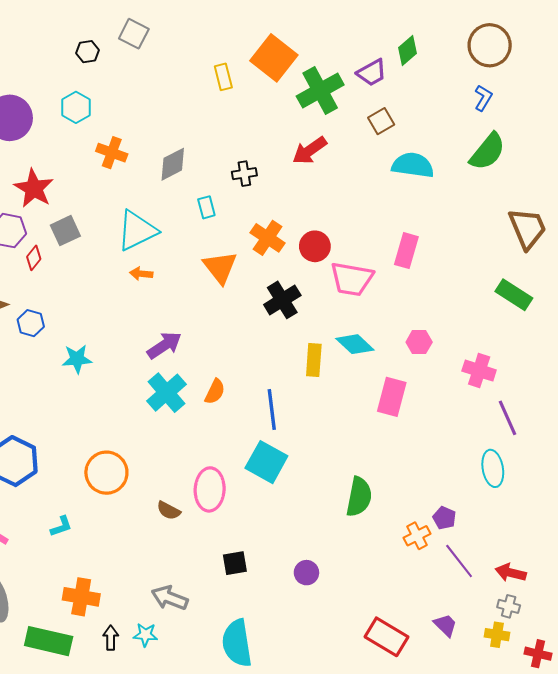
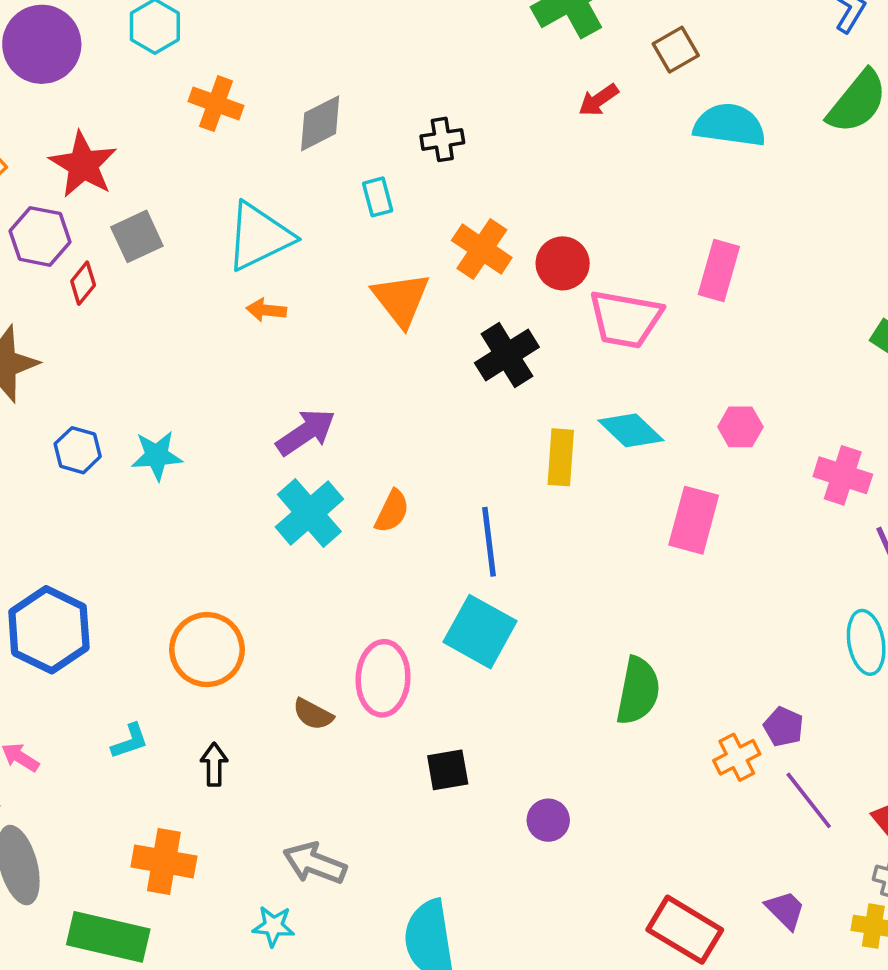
red arrow: (310, 151) -> (599, 100), moved, size x0.7
blue hexagon: (31, 323) -> (78, 450), moved
black square: (235, 563) -> (448, 770), moved
black arrow: (111, 638) -> (214, 764), moved

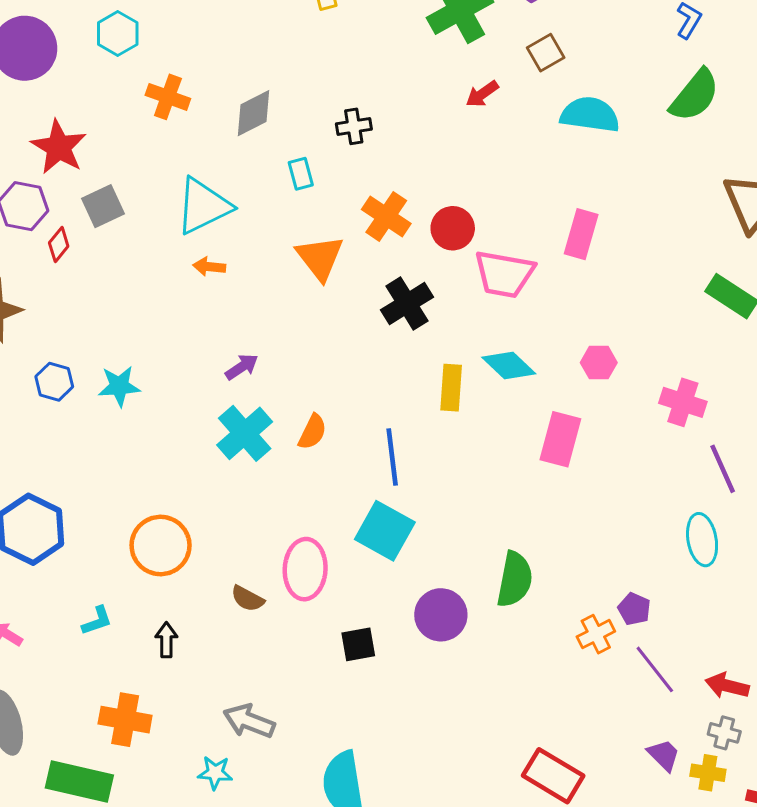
purple arrow: (306, 432) -> (242, 367), size x0.7
purple circle: (548, 820) -> (441, 615), moved, size x1.5
purple trapezoid: (785, 910) -> (664, 755), moved

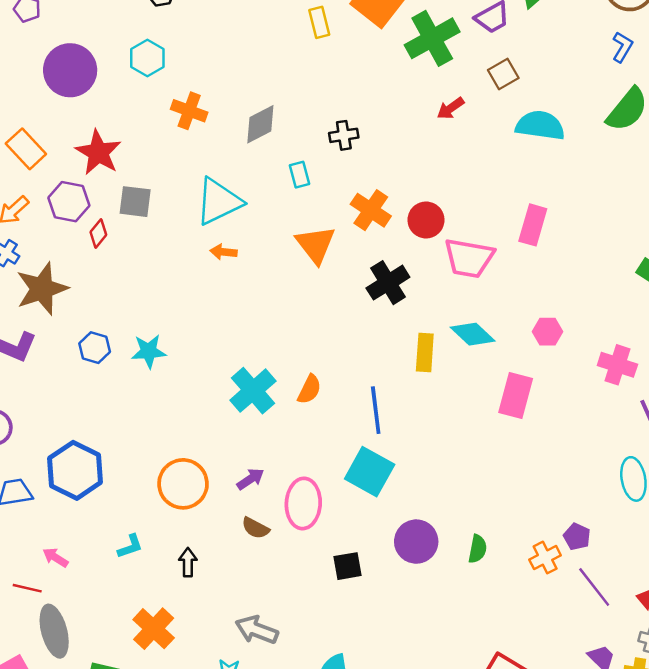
gray square: (103, 206) -> (135, 202), turned 32
purple arrow: (242, 367) -> (251, 479), moved
green semicircle: (515, 579) -> (478, 549), moved, size x0.6
orange cross: (125, 720) -> (154, 629), turned 33

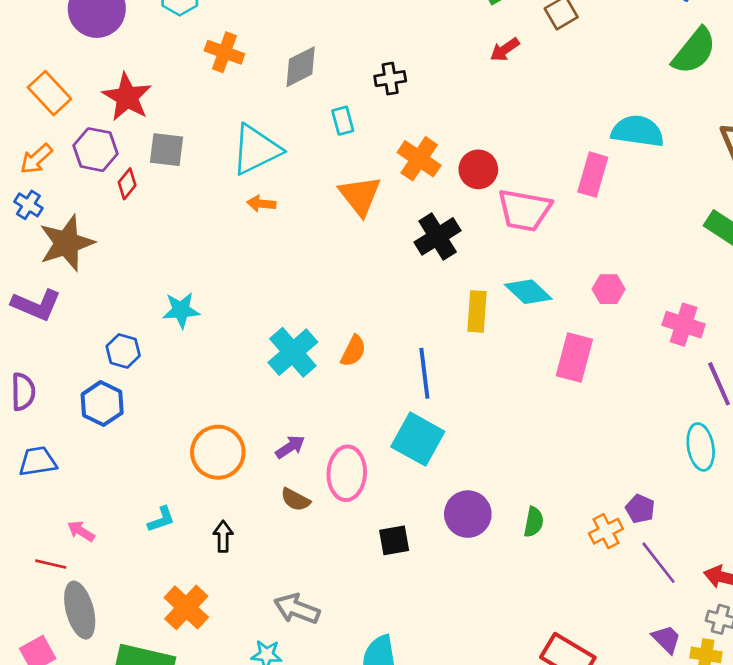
cyan semicircle: (540, 125) -> (638, 131), moved
blue hexagon: (95, 348) -> (123, 351), moved
blue hexagon: (75, 470) -> (102, 404), moved, size x0.7

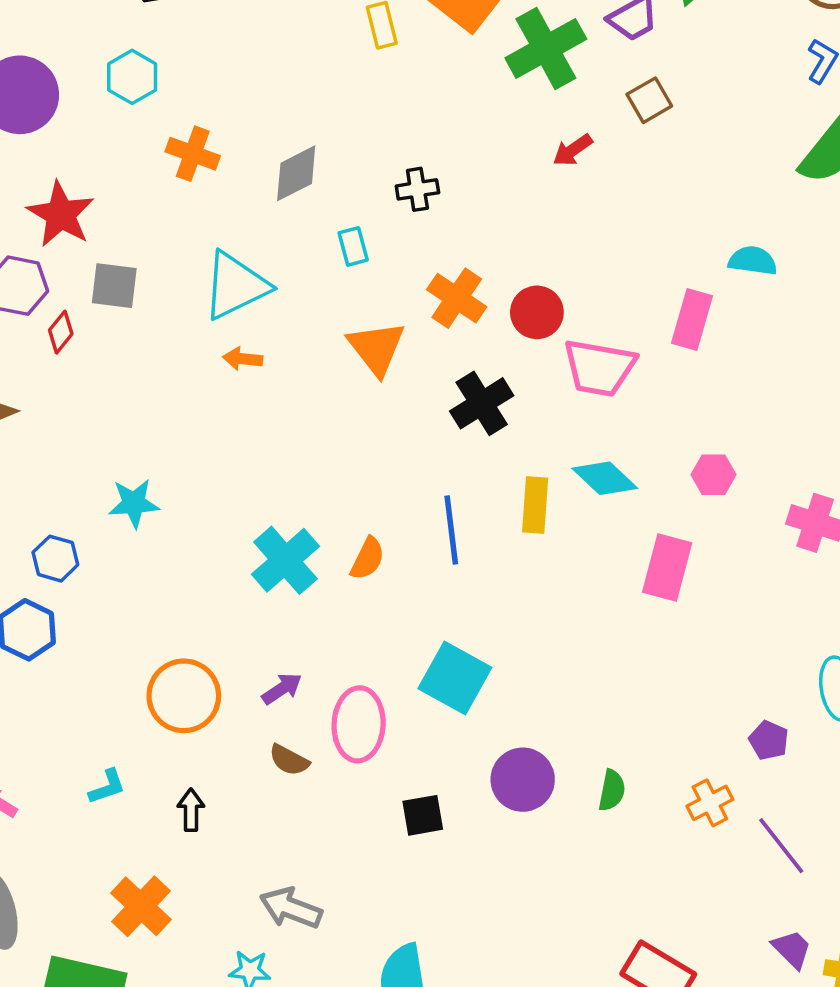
cyan semicircle: (638, 131) -> (753, 261), size x0.7
blue line: (424, 373) -> (451, 530), moved
purple pentagon: (640, 509) -> (769, 740), moved

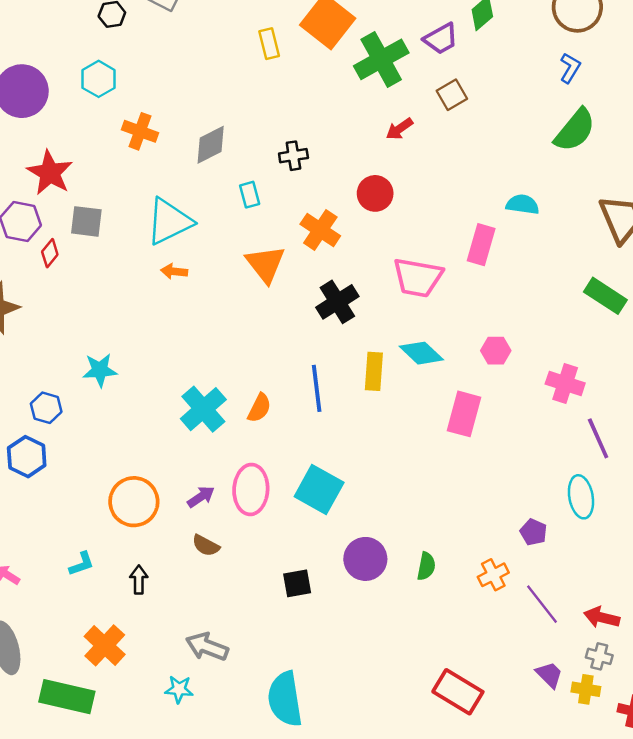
red circle: (537, 312) -> (375, 193), moved
pink ellipse: (359, 724) -> (251, 489), moved

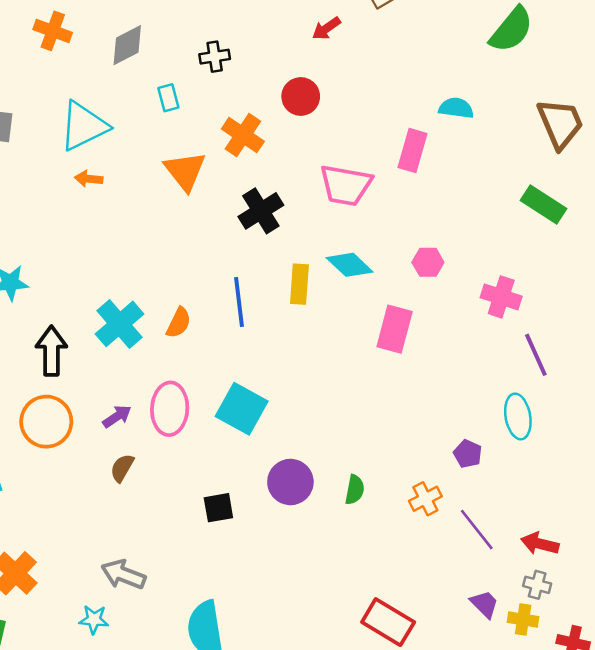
brown semicircle: (206, 546) -> (122, 468), turned 92
black arrow: (139, 580) -> (51, 351), moved, size x1.6

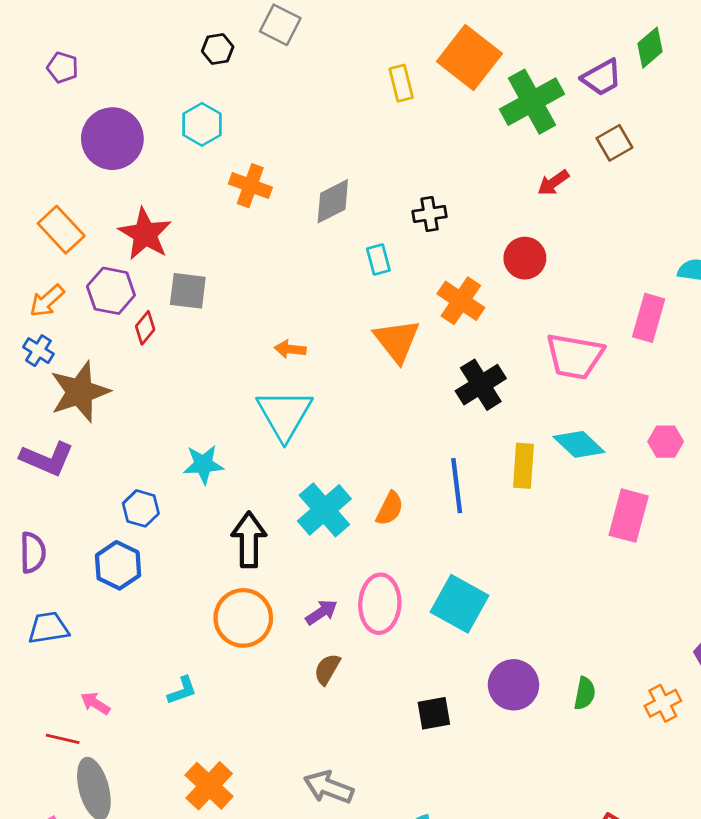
cyan triangle: (84, 126) -> (284, 415), moved, turned -34

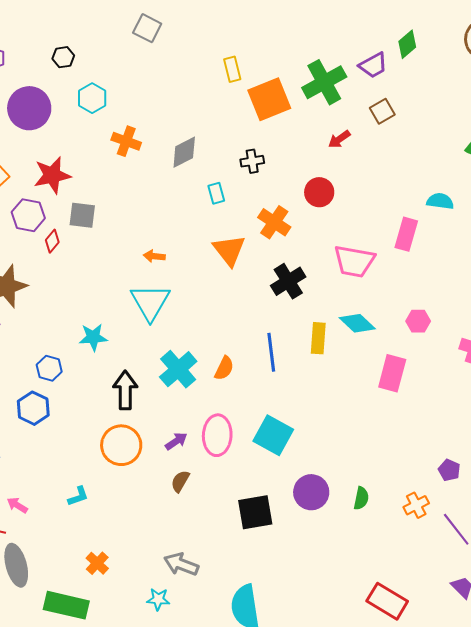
black hexagon: (218, 49) -> (63, 57), moved
orange square: (469, 58) -> (269, 99), moved, turned 30
red star: (145, 234) -> (52, 175), turned 30
black square: (434, 713) -> (255, 512), size x1.5
orange cross: (209, 786) -> (97, 563), size x0.7

